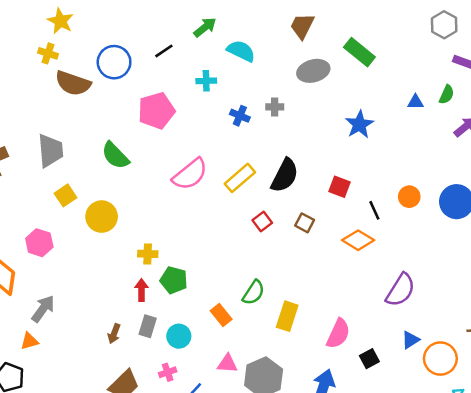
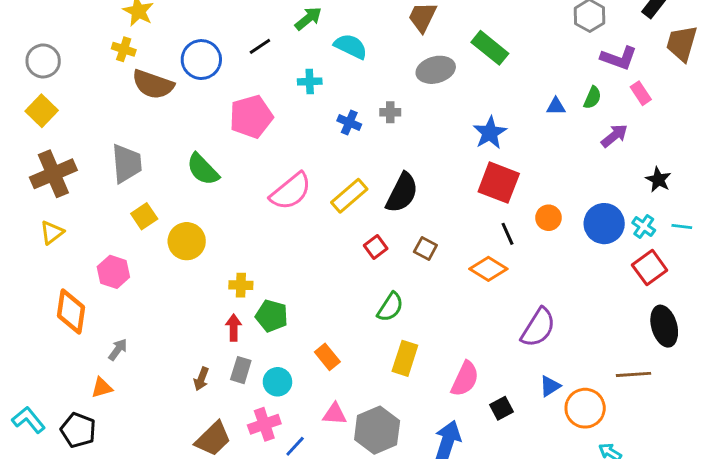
red square: (339, 187) -> (499, 183), moved, size x1.6
green semicircle: (254, 293) -> (390, 307), moved
gray arrow: (43, 309) -> (118, 350), size x0.7
pink cross: (168, 372) -> (264, 424), size x1.5

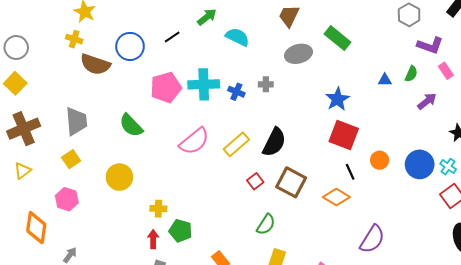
cyan cross: (310, 81) -> (204, 84), moved, size x1.8
yellow square: (144, 216) -> (71, 159), moved
brown square: (425, 248) -> (291, 182), size x1.8

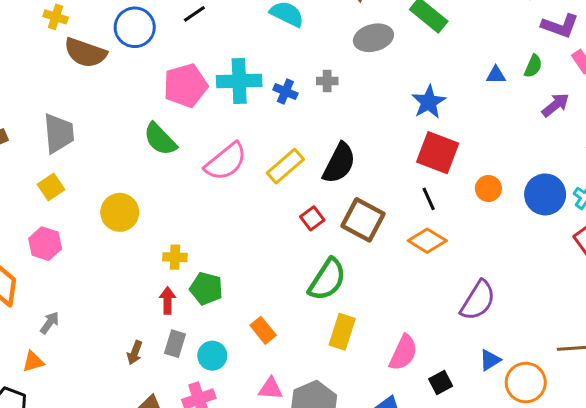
green semicircle: (131, 125) -> (160, 139), moved
black line: (350, 172) -> (429, 199), moved
green semicircle: (266, 224) -> (327, 280), size x1.4

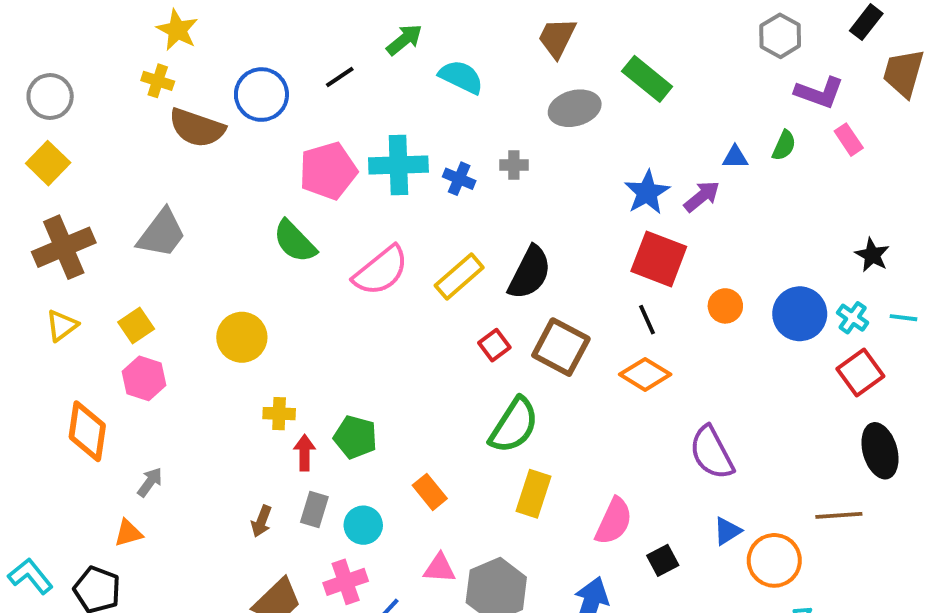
purple arrow: (556, 105) -> (702, 196), moved
gray trapezoid: (59, 133) -> (162, 234), turned 42
yellow square: (51, 187) -> (136, 326), moved
yellow cross: (175, 257) -> (279, 414), moved
purple semicircle: (478, 300) -> (712, 453), turned 120

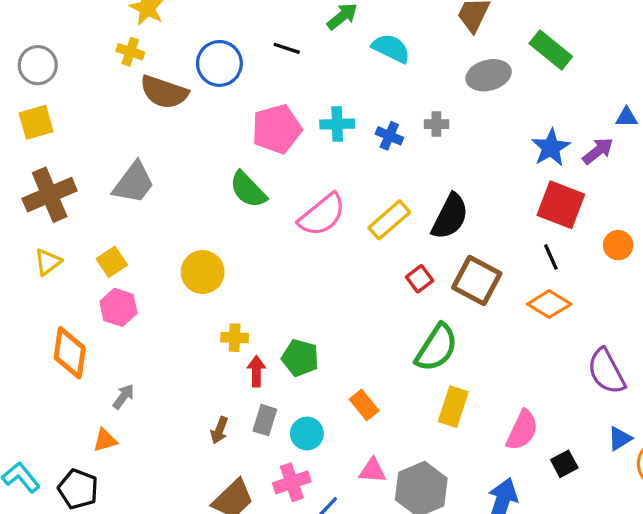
black line: (340, 77) -> (287, 48), turned 52
yellow square: (48, 163) -> (36, 122), turned 30
cyan cross: (398, 165) -> (337, 124), size x0.7

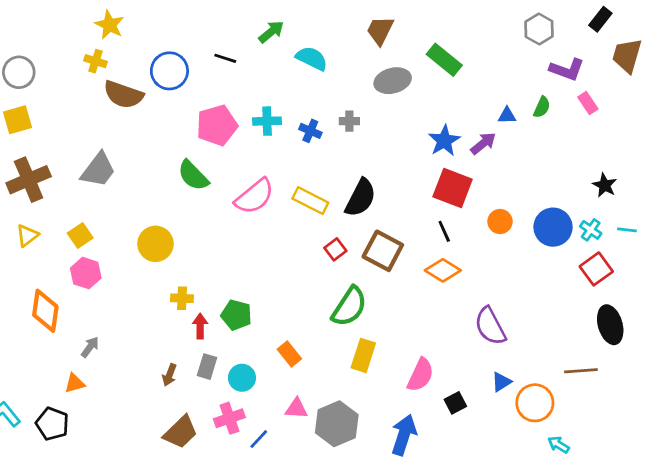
yellow rectangle: (389, 220) -> (310, 201), turned 68

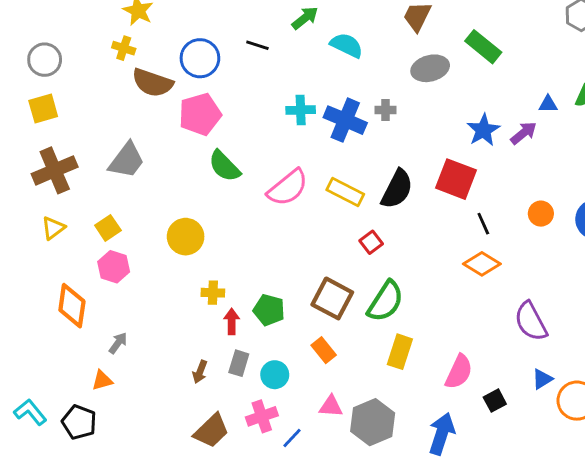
pink pentagon: (217, 125) -> (200, 114), moved
blue cross: (310, 131) -> (345, 120), size x1.8
red square: (453, 188) -> (456, 179), moved
brown square: (383, 251) -> (332, 298), moved

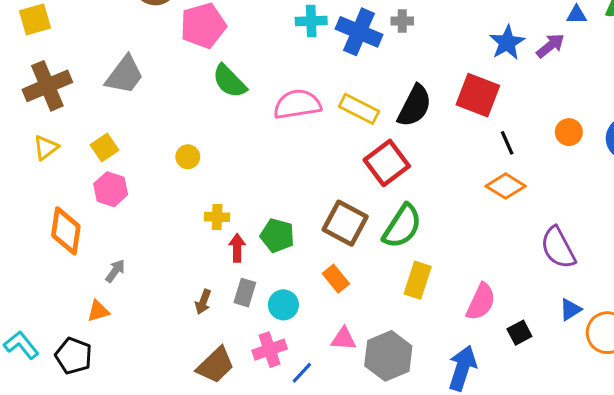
pink semicircle: (288, 188) -> (297, 104), turned -150
yellow circle: (186, 237) -> (188, 157), size x0.6
red square: (371, 242) -> (387, 163), size x1.8

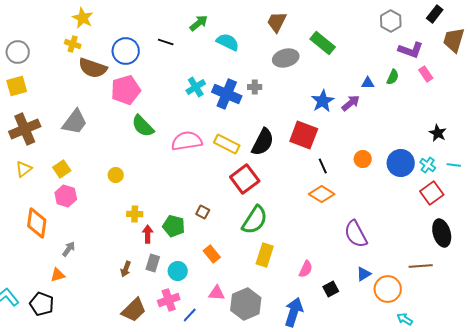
cyan cross: (311, 21) -> (196, 87), turned -30
brown square: (345, 223) -> (203, 212), moved, size x0.5
pink semicircle: (481, 302) -> (306, 269), size x0.7

